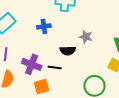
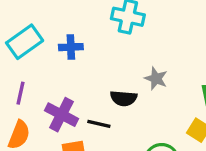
blue cross: (44, 26) -> (71, 47), moved

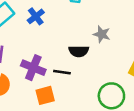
blue cross: (71, 47) -> (36, 16), turned -30

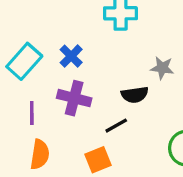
purple cross: (33, 68) -> (74, 98), moved
black line: (62, 72) -> (116, 126), turned -30

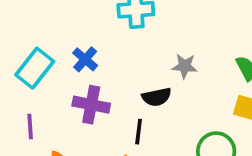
purple line: (32, 113) -> (30, 126), moved
black line: (116, 126) -> (139, 132), turned -50

